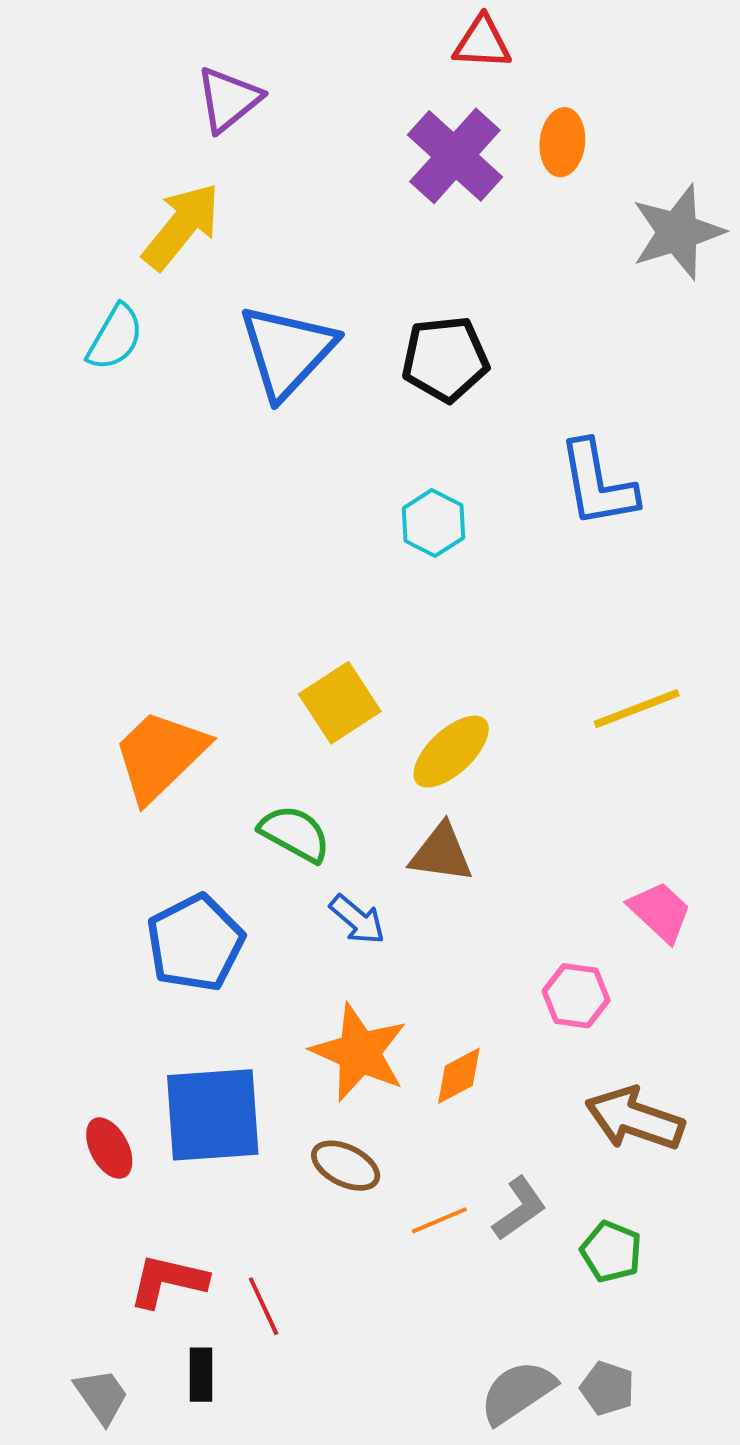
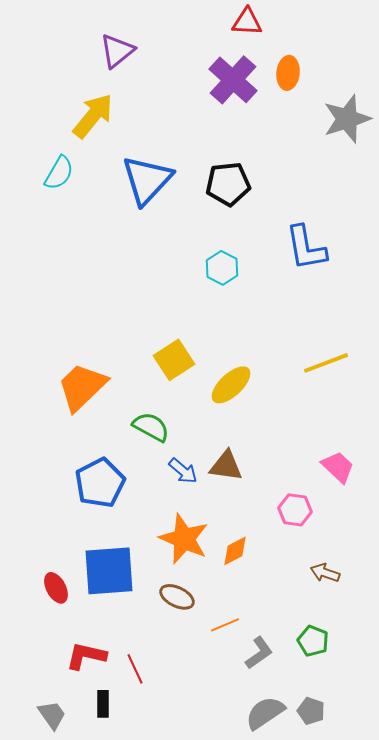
brown triangle: (441, 853) -> (226, 466), moved
brown arrow: (635, 1119) -> (325, 573), size x0.6
gray L-shape: (519, 1209) -> (259, 653), moved

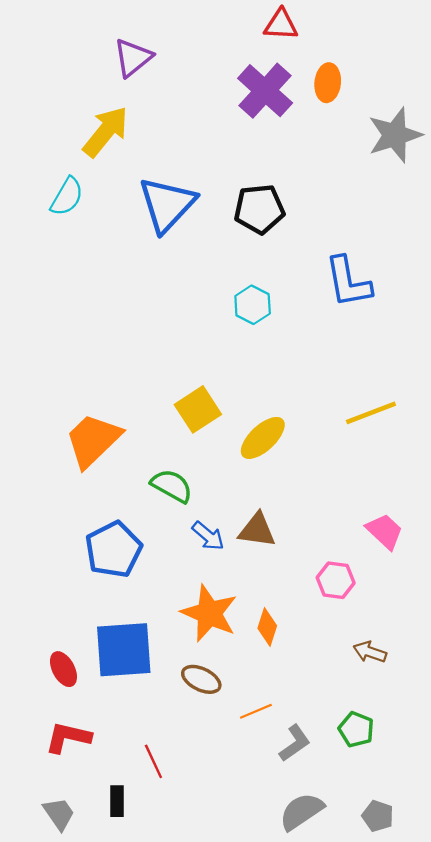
orange diamond: (235, 551) -> (267, 627), turned -44
red L-shape: (86, 656) -> (68, 737), moved
gray pentagon: (311, 711) -> (378, 816), moved

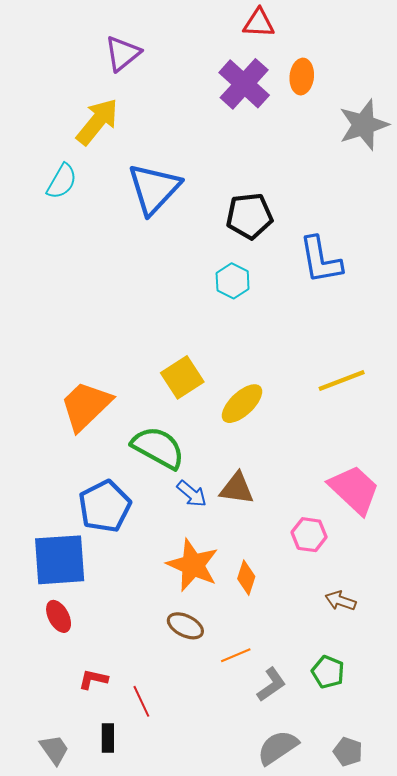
black pentagon: (259, 209) -> (249, 216), moved
green semicircle: (172, 486) -> (158, 448), size x1.4
pink trapezoid: (385, 531) -> (354, 490), size x1.5
blue square: (124, 650) -> (60, 560), moved
red L-shape: (68, 737) -> (93, 679), moved, size x0.7

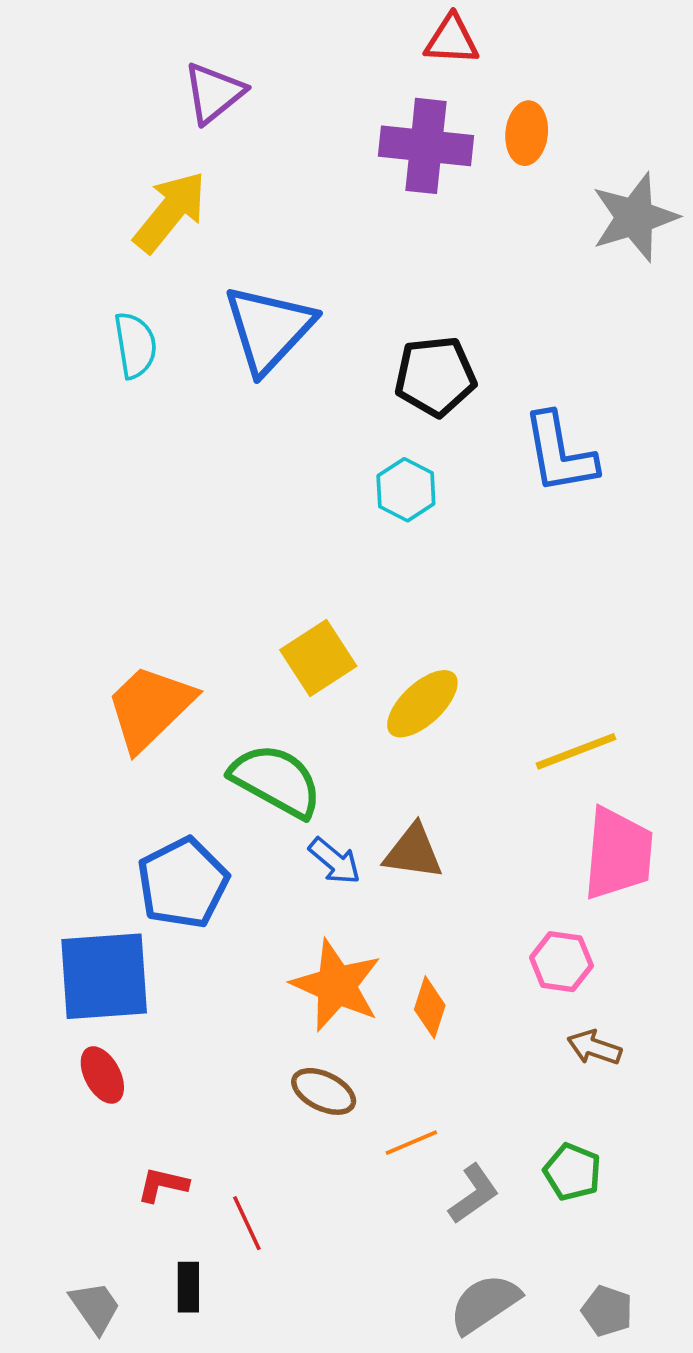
purple cross: (244, 84) -> (426, 146), turned -36
cyan semicircle: (62, 181) -> (135, 345), moved, turned -39
yellow line: (342, 381) -> (576, 751), moved
pink trapezoid: (354, 490) -> (618, 854), turned 52
pink hexagon: (309, 535) -> (561, 962), moved

